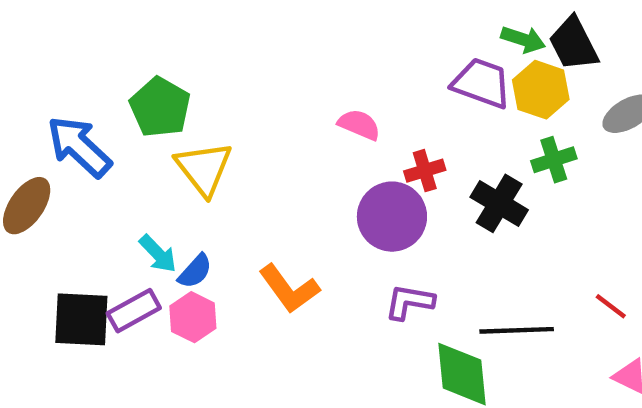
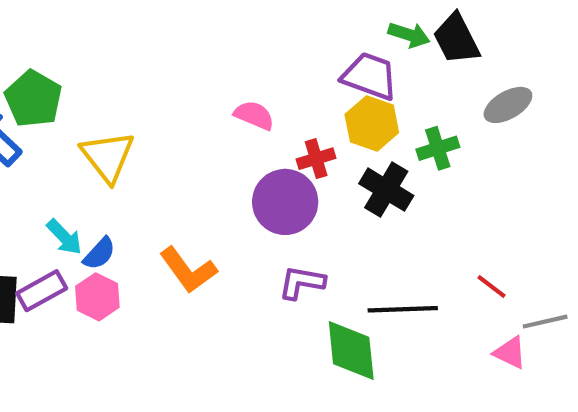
yellow hexagon: (541, 90) -> (372, 124), moved
green pentagon: (160, 107) -> (33, 99), moved

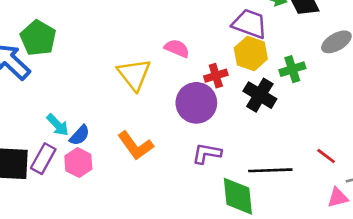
yellow triangle: (108, 157) -> (134, 74), moved
purple rectangle: (42, 291) -> (43, 159), turned -32
pink triangle: (510, 353) -> (338, 198), turned -40

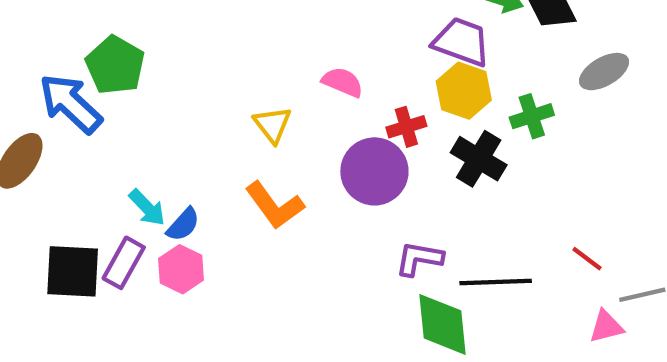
yellow triangle: (134, 74) -> (272, 125), size x0.7
orange L-shape: (135, 146) -> (275, 205), moved
purple L-shape: (207, 153) -> (419, 259), moved

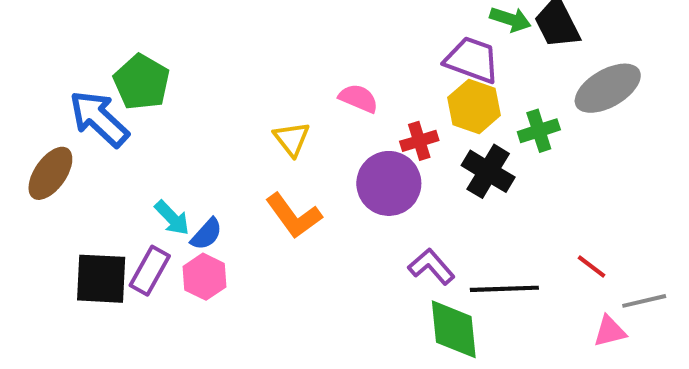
gray ellipse: (604, 72) -> (608, 88), size x1.4
purple L-shape: (419, 259) -> (431, 267), turned 39

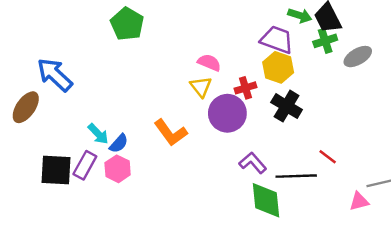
green pentagon: (142, 82) -> (127, 24), moved
gray ellipse: (608, 88) -> (358, 57), size x0.7
green cross: (539, 131) -> (325, 41), moved
yellow triangle: (292, 139) -> (201, 87), moved
red line: (591, 267) -> (328, 157), moved

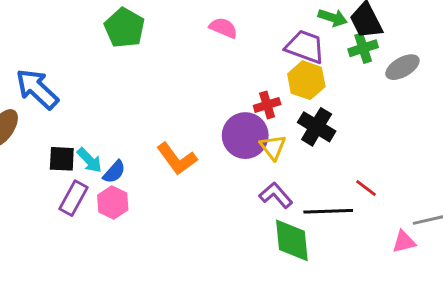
pink semicircle: (209, 63) -> (223, 28), moved
yellow triangle: (201, 87) -> (273, 147), moved
black square: (56, 170) -> (62, 159), moved, size x0.7

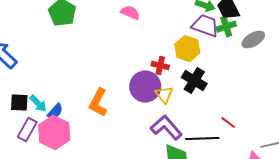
purple trapezoid: (305, 47) -> (205, 26), moved
red cross: (267, 105) -> (160, 66), turned 30
orange L-shape: (177, 159) -> (98, 103), turned 64
purple L-shape: (276, 195) -> (166, 128), size x1.4
pink hexagon: (113, 202) -> (54, 133), size x1.5

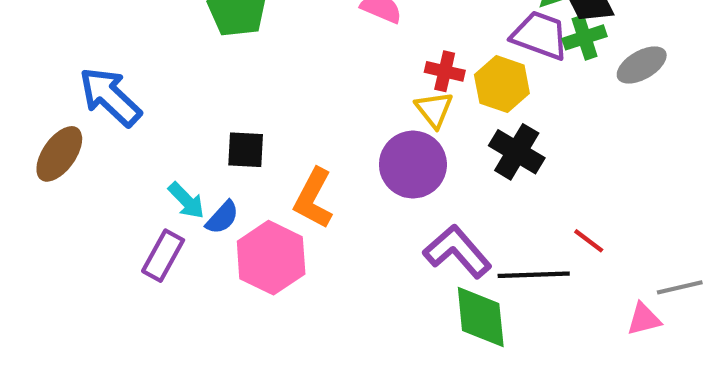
red cross: (160, 66) -> (445, 71), moved
yellow triangle: (164, 95) -> (434, 109), moved
black square: (19, 103) -> (246, 150), moved
pink hexagon: (54, 133) -> (271, 258), moved

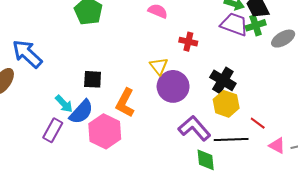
yellow hexagon: (502, 84) -> (226, 104), moved
yellow triangle: (434, 109) -> (159, 66), moved
blue semicircle: (222, 217) -> (81, 112), size x1.5
green diamond: (481, 317) -> (206, 160), size x0.7
pink triangle: (644, 319) -> (277, 146), moved, turned 42

